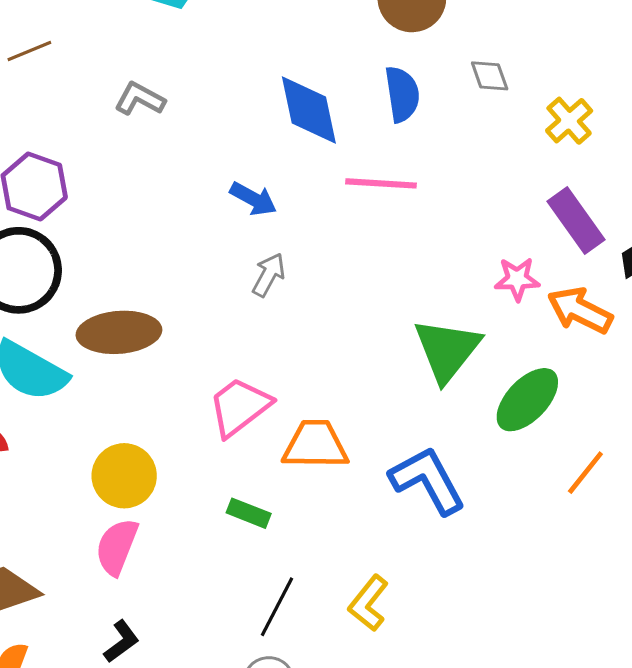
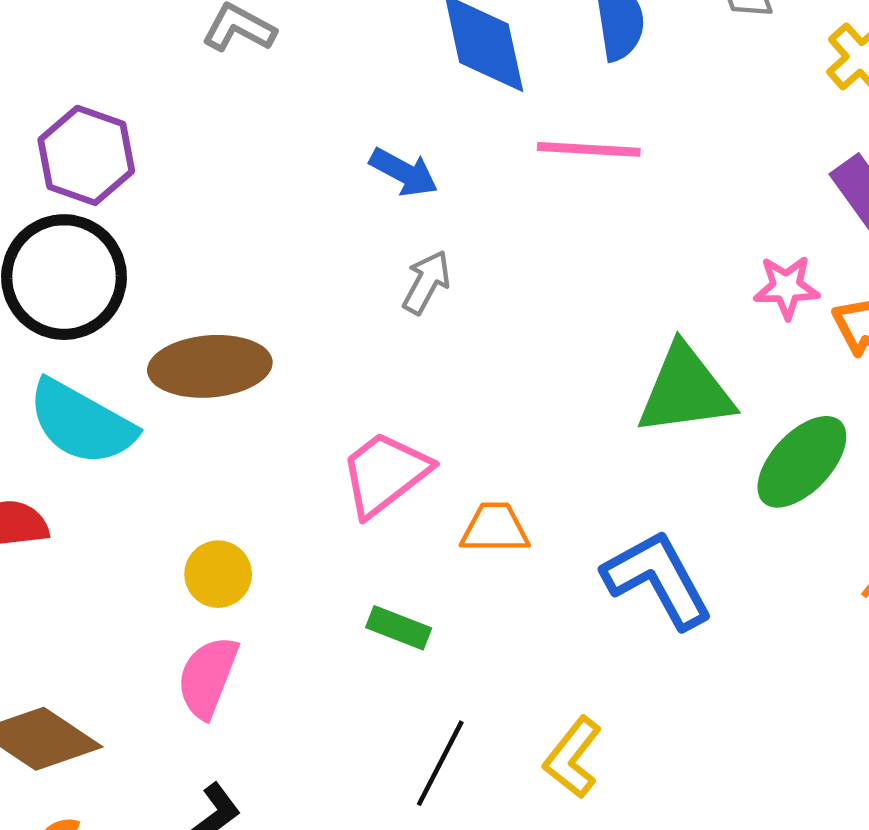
green triangle: (447, 350) -> (685, 390), turned 44
orange trapezoid: (315, 445) -> (495, 528), size x0.7
yellow circle: (124, 476) -> (218, 574), size x0.7

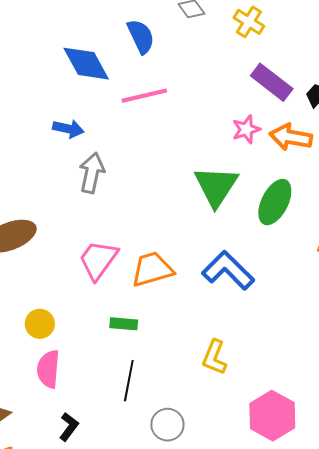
gray arrow: (426, 282) -> (92, 173), size x1.4
green triangle: (685, 390) -> (216, 186), turned -33
orange trapezoid: (495, 528) -> (152, 269), size x1.4
black line: (440, 763) -> (129, 381), moved

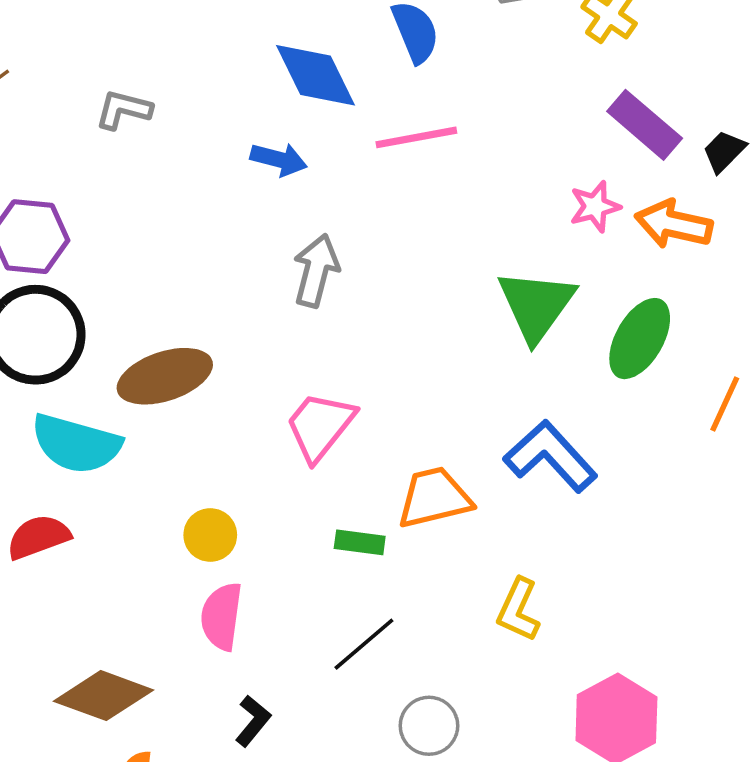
blue arrow: (68, 129) -> (279, 159), moved
orange trapezoid: (152, 269) -> (434, 498), moved
black line: (129, 381) -> (364, 644), turned 36

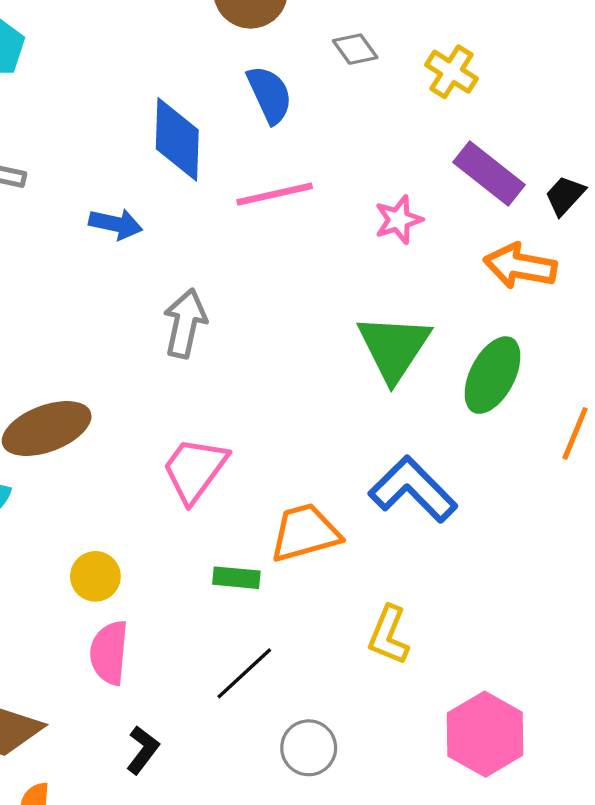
blue diamond: (316, 75) -> (177, 139), turned 30
blue arrow: (279, 159) -> (116, 224), moved
pink star: (595, 207) -> (399, 220), moved

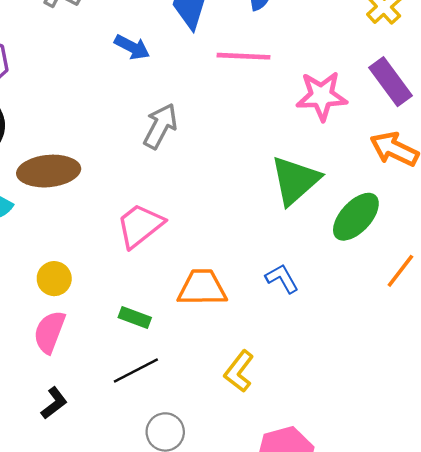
pink star: (399, 220) -> (322, 96), size x1.5
blue L-shape: (413, 489) -> (282, 278), size x0.6
green rectangle: (236, 578) -> (135, 318), moved

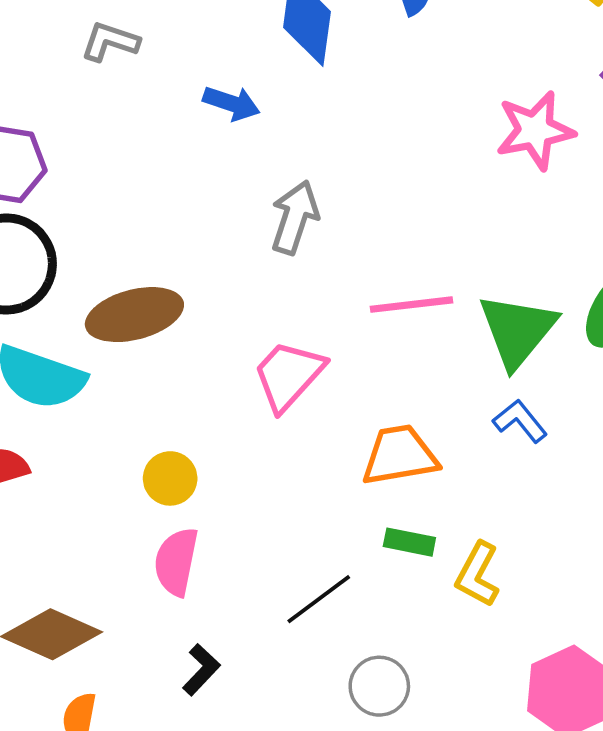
pink line: (244, 56) -> (411, 305), moved
green triangle: (295, 180) -> (517, 330), moved
green rectangle: (135, 318) -> (409, 542), moved

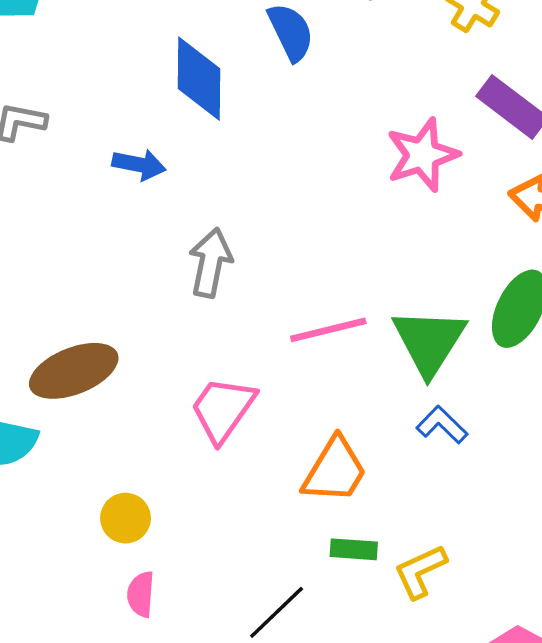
orange trapezoid: (400, 455) -> (335, 470), turned 138
pink semicircle: (176, 562) -> (141, 594), size x0.7
yellow L-shape: (478, 574) -> (420, 571), turned 44

